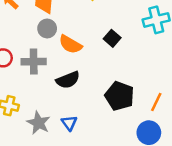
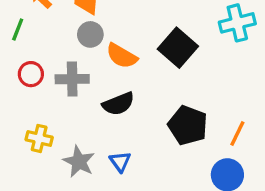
black square: (112, 38) -> (178, 48), size x1.6

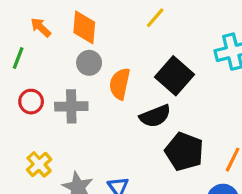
orange semicircle: (122, 56) -> (120, 84), turned 72
black semicircle: (118, 104) -> (155, 116), moved
yellow cross: (39, 138) -> (39, 164), turned 35

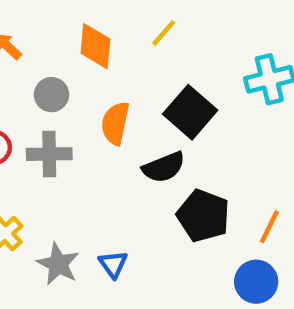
orange diamond: (84, 27) -> (95, 46), moved
gray circle: (89, 63) -> (51, 95), moved

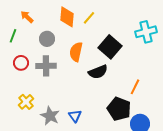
yellow line: (164, 33) -> (89, 18), moved
black pentagon: (203, 216) -> (119, 109), moved
orange line: (269, 227) -> (135, 87), moved

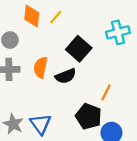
orange semicircle: (76, 52) -> (41, 67), moved
blue triangle: (75, 116) -> (41, 124), size x1.5

